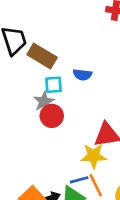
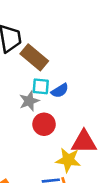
blue semicircle: (82, 75) -> (60, 91), moved, turned -48
red circle: (52, 116) -> (44, 124), moved

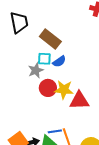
brown rectangle: (34, 57) -> (50, 39), moved
yellow star: (68, 160) -> (64, 90), moved

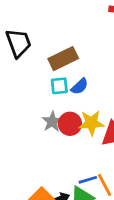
brown rectangle: (50, 39) -> (63, 59), turned -55
gray star: (36, 70) -> (52, 122), moved

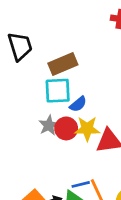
cyan square: (59, 86) -> (58, 91), size x1.5
blue semicircle: (80, 86) -> (78, 104), moved

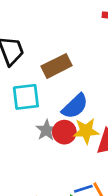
cyan square: (58, 91) -> (26, 97), moved
blue semicircle: (78, 104) -> (75, 106), size x1.5

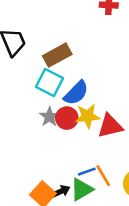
cyan square: (26, 97) -> (50, 83), moved, turned 36

